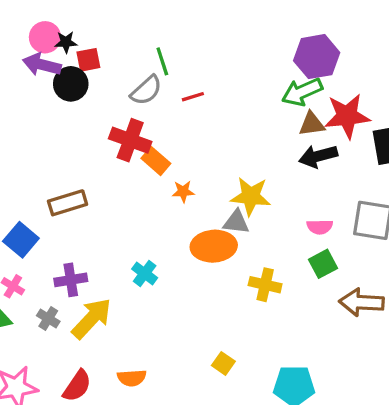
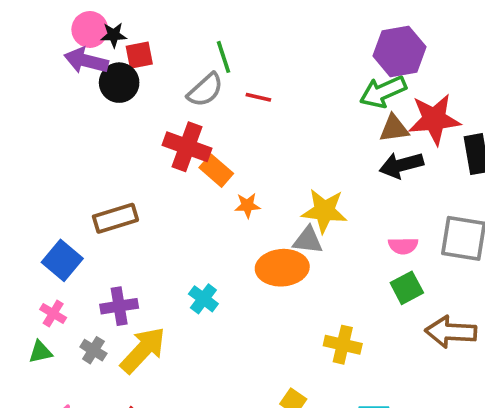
red line: (193, 97) -> (258, 97), turned 30
yellow cross: (265, 285) -> (343, 345), moved

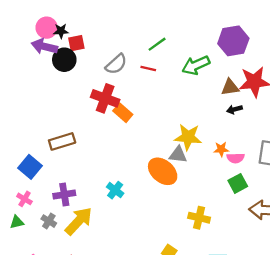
green line: (224, 57) -> (157, 44), moved, turned 72
green arrow: (383, 92) -> (196, 65), moved
black arrow: (401, 165) -> (234, 109), size x0.6
orange star: (247, 205) -> (221, 149), moved
orange ellipse: (282, 268) -> (163, 171), turned 44

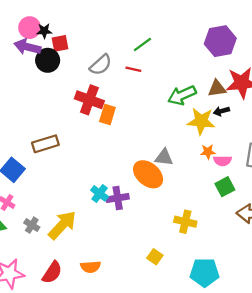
green arrow: (196, 65) -> (182, 95), moved
orange rectangle: (123, 113) -> (107, 114), turned 66
yellow star: (188, 137) -> (201, 121), moved
purple cross: (64, 195) -> (118, 198), moved

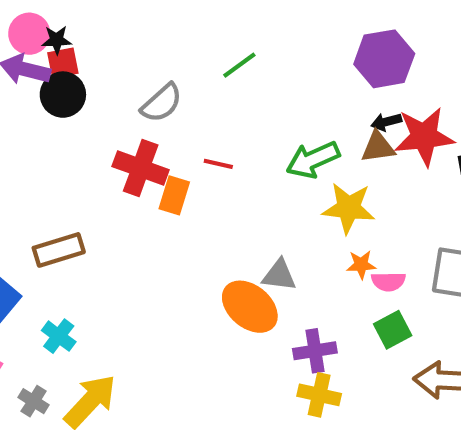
red square: (60, 43) -> (63, 63), moved
red line: (133, 69) -> (218, 164), moved
black arrow: (221, 111) -> (386, 122), moved
cyan cross: (100, 193) -> (59, 336), moved
purple cross: (118, 198) -> (315, 351), moved

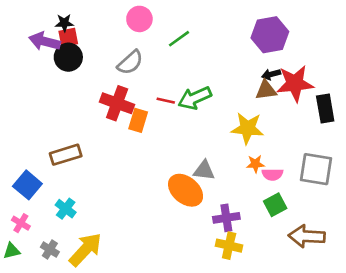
pink circle: (29, 34) -> (139, 19), moved
green arrow: (313, 160) -> (195, 98), moved

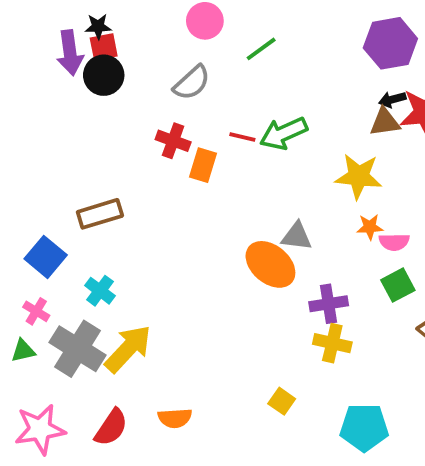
purple arrow: (45, 41) -> (70, 53), turned -112
red cross: (117, 103) -> (173, 141), size x0.7
gray cross: (50, 250) -> (77, 349), size x2.0

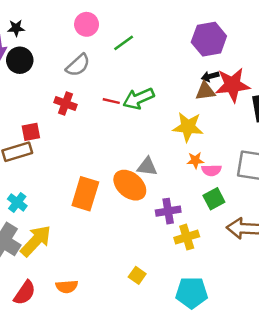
red square: (104, 47) -> (31, 132), moved
orange rectangle: (203, 165) -> (85, 194), moved, size x1.5
yellow cross: (332, 343) -> (187, 237), moved, turned -30

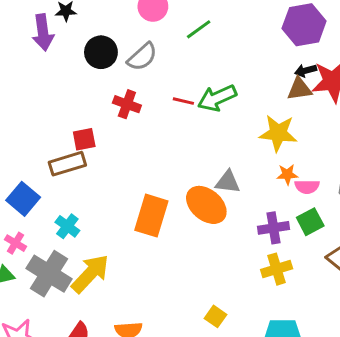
black circle: (20, 60) -> (101, 52), moved
purple cross: (168, 211) -> (274, 228), moved

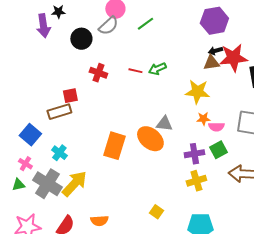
gray semicircle: (142, 57) -> (108, 26), moved
green arrow: (217, 98) -> (157, 69), size x0.7

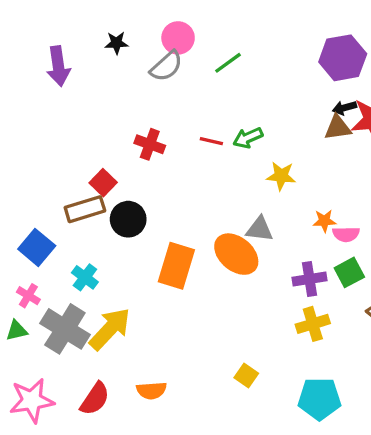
black star: (58, 12) -> (117, 43), moved
black circle: (81, 39) -> (128, 219), moved
yellow star: (197, 92) -> (281, 176), moved, size x0.7
red square: (70, 96) -> (103, 183), turned -35

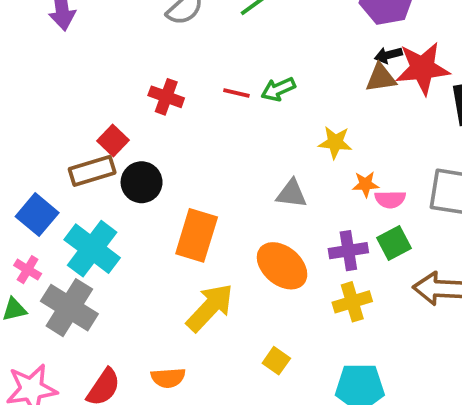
yellow star: (281, 176) -> (335, 142), moved
orange ellipse: (236, 254) -> (282, 266), moved
cyan cross: (85, 277) -> (92, 249), size x1.8
yellow arrow: (110, 329) -> (210, 308), moved

